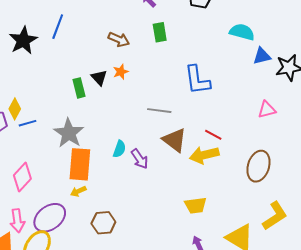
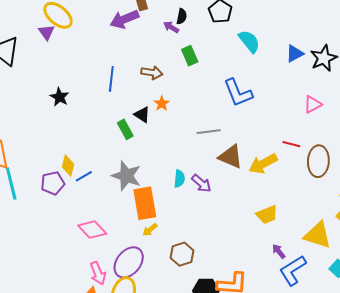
blue line: (58, 27) -> (111, 79), moved
cyan semicircle: (242, 32) -> (249, 41), moved, turned 50
black star: (23, 40) -> (60, 97), size x0.7
red line: (213, 135) -> (291, 144), moved
pink diamond: (22, 177) -> (92, 230), turned -72

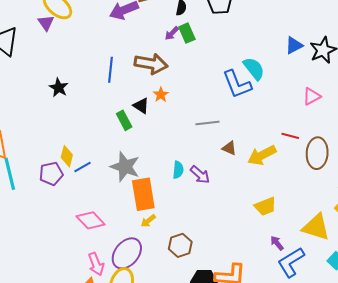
purple arrow: (171, 27) -> (172, 33), moved, turned -77
cyan semicircle: (249, 41) -> (254, 69), moved
green rectangle: (190, 56) -> (187, 33), moved
brown arrow: (152, 73) -> (151, 64), size x1.5
brown triangle: (231, 157) -> (229, 148), size x0.6

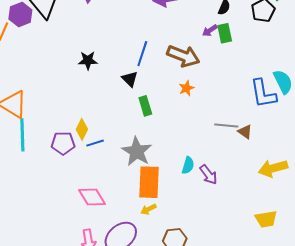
black star: (59, 88) -> (88, 60), turned 30
black triangle: (141, 106) -> (130, 79), moved
brown triangle: (229, 148) -> (245, 132), moved

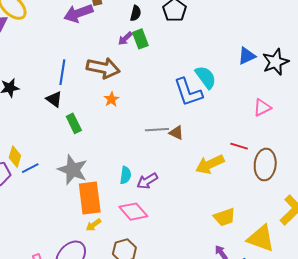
purple arrow: (208, 175) -> (147, 181), turned 105
pink diamond: (92, 197) -> (133, 212), moved
yellow trapezoid: (266, 219) -> (224, 217), moved

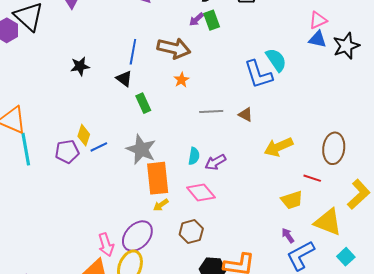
blue triangle: (247, 56) -> (318, 39), turned 36
pink triangle: (262, 108) -> (318, 20), moved
gray line: (157, 130) -> (211, 111), moved
red line: (239, 146) -> (312, 178), moved

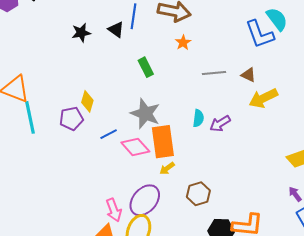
black triangle: (124, 79) -> (116, 29), moved
blue line: (99, 147) -> (109, 134), moved
yellow arrow: (278, 147) -> (263, 98), moved
pink diamond: (201, 193) -> (135, 147), moved

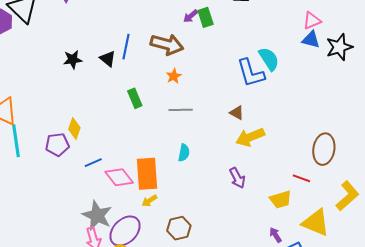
gray line: (214, 73) -> (181, 110), moved
gray star: (145, 114) -> (97, 215), moved
purple arrow: (220, 124) -> (237, 178), moved, turned -90

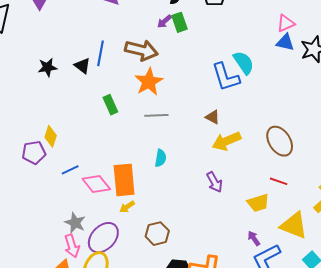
orange star: (174, 76) -> (149, 82), size x1.8
brown ellipse: (324, 149) -> (280, 141), moved, turned -40
gray star: (97, 215) -> (75, 223), size x0.7

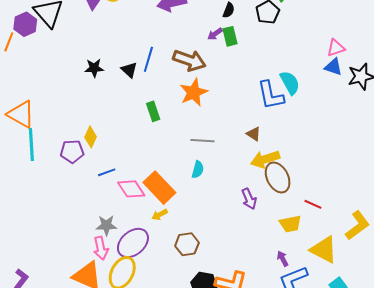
gray line: (156, 115) -> (202, 141), moved
brown ellipse: (280, 141) -> (278, 177), moved
orange rectangle: (124, 180) -> (159, 188), turned -44
gray star: (75, 223) -> (106, 225), turned -30

